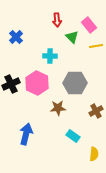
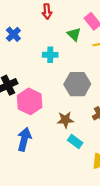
red arrow: (57, 20) -> (47, 12), moved
pink hexagon: (37, 83) -> (30, 101), moved
brown star: (58, 108) -> (65, 120), moved

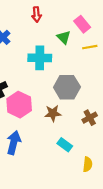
cyan cross: (50, 55) -> (40, 58), size x1.5
brown star: (65, 120) -> (53, 113), moved

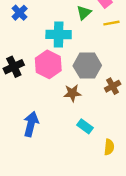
green triangle: (64, 37) -> (84, 13), turned 32
pink hexagon: (19, 105) -> (48, 64), moved
brown cross: (90, 118) -> (113, 86), moved

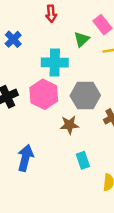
cyan rectangle: (85, 126) -> (83, 160), turned 35

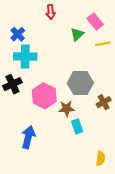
cyan cross: (55, 63) -> (25, 57), moved
pink hexagon: (44, 94) -> (44, 96), moved
cyan rectangle: (83, 160) -> (77, 127), moved

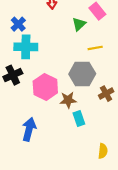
yellow line: (103, 44) -> (95, 48), moved

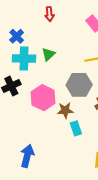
green triangle: (79, 24) -> (48, 54), moved
blue arrow: (29, 129) -> (27, 156), moved

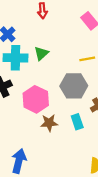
brown star: (65, 110) -> (49, 123), moved
cyan rectangle: (76, 128) -> (77, 122), moved

